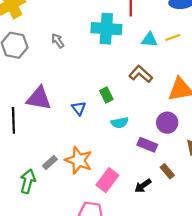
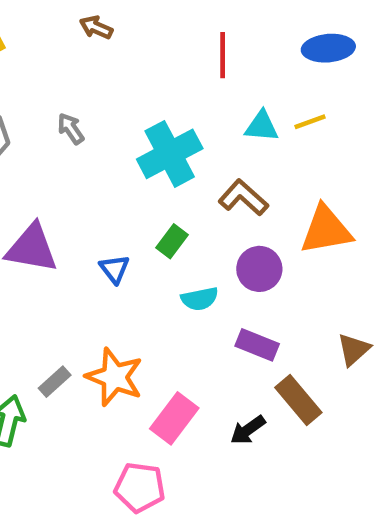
cyan cross: (106, 29) -> (170, 154), moved, turned -32
green rectangle: (106, 95) -> (172, 241), turned 64
purple circle: (167, 123) -> (259, 269), moved
brown rectangle: (167, 171) -> (298, 400), size x1.5

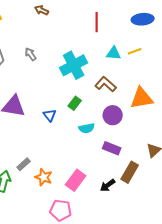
orange star: (114, 377) -> (44, 177), moved, size x0.7
brown rectangle: (298, 400) -> (130, 172), turned 70

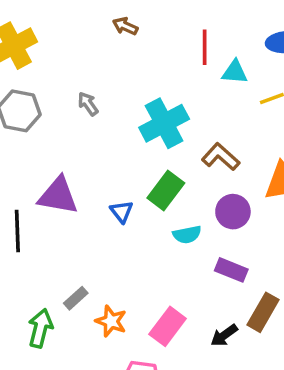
brown arrow: (42, 10) -> (125, 26), moved
cyan triangle: (114, 53) -> (235, 72), moved
green rectangle: (75, 103) -> (166, 190), size x1.5

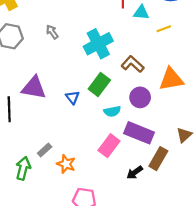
purple rectangle: (231, 270) -> (139, 133), size x1.5
pink rectangle: (168, 326) -> (109, 146), moved

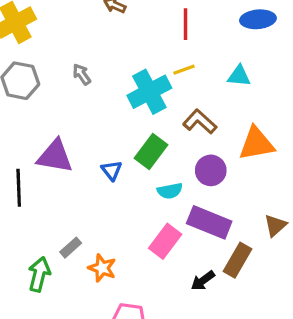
cyan triangle: (141, 13) -> (239, 76), moved
yellow line: (164, 29) -> (184, 70), moved

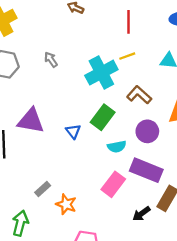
green arrow: (39, 274) -> (20, 223), moved

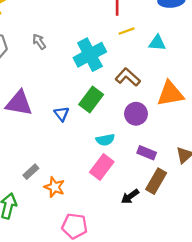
yellow line: (127, 56) -> (127, 31), moved
cyan semicircle: (117, 147) -> (105, 140), moved
purple rectangle: (146, 170) -> (147, 153), moved, size x0.6

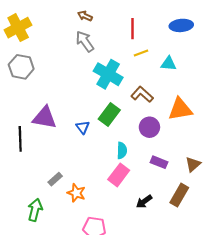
gray arrow: (39, 42) -> (85, 41), moved, size x1.5
cyan cross: (90, 55) -> (108, 74), turned -32
cyan semicircle: (105, 140) -> (122, 151), turned -77
brown rectangle: (156, 181) -> (179, 195), moved

